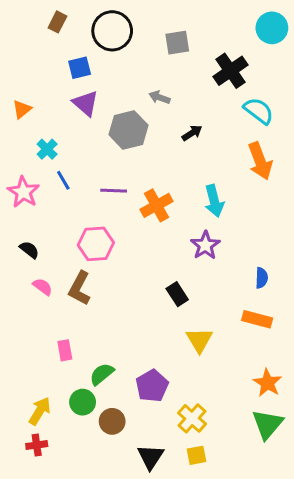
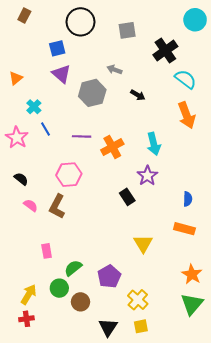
brown rectangle: (57, 22) -> (24, 16), moved
black arrow: (192, 133) -> (138, 95), turned 64
black rectangle: (177, 294) -> (127, 197), moved

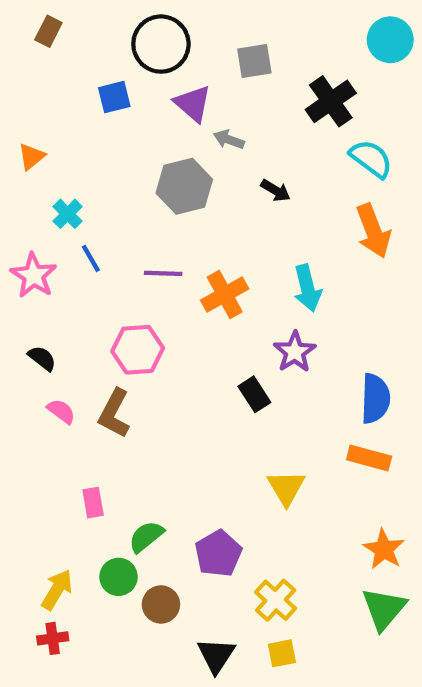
purple triangle: (61, 74) -> (193, 103), moved
blue semicircle: (188, 199) -> (375, 399), size x1.6

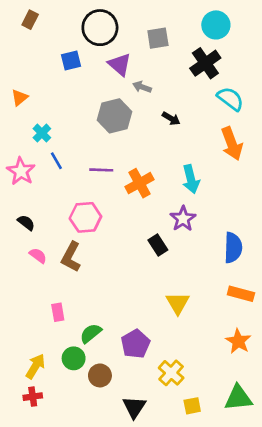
cyan circle: (390, 40) -> (216, 25), moved
orange rectangle: (369, 458) -> (241, 294), moved
green triangle: (384, 609) -> (238, 398), moved, turned 44
yellow square: (282, 653) -> (192, 406), moved

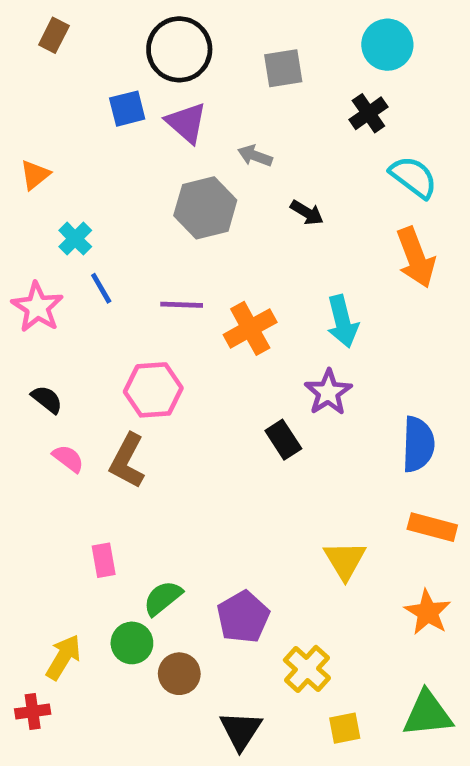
black cross: (205, 63) -> (368, 113), size x0.7
purple triangle: (120, 65) -> (186, 123), moved
yellow triangle: (178, 303) -> (345, 560), moved
red cross: (33, 397) -> (33, 712), moved

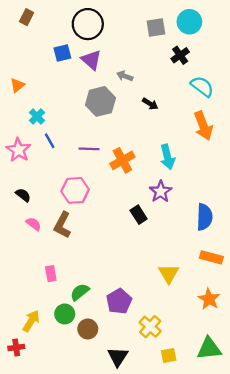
gray square: (283, 68) -> (156, 28), moved

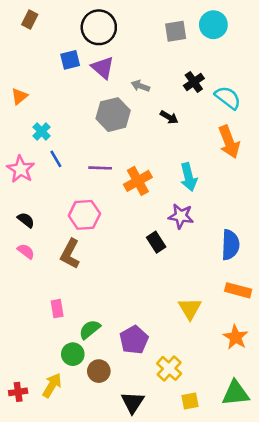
black cross: (180, 55) -> (194, 82), moved
purple star: (161, 192) -> (181, 216), turned -30
pink semicircle: (33, 224) -> (26, 251), moved
yellow arrow: (31, 321) -> (52, 385), moved

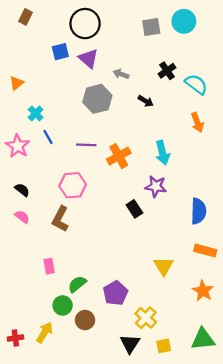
orange arrow: (229, 142) -> (197, 122), size x0.7
black triangle: (133, 402) -> (130, 344), moved

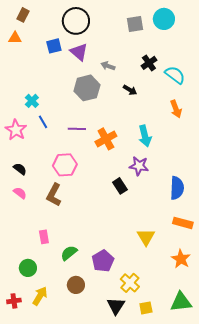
orange triangle: (17, 83) -> (15, 38), moved, turned 40
green circle: (63, 305) -> (28, 268), moved

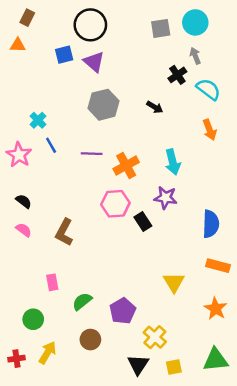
gray arrow: (108, 66) -> (195, 56), moved, turned 48
pink hexagon: (65, 165) -> (115, 204), moved

